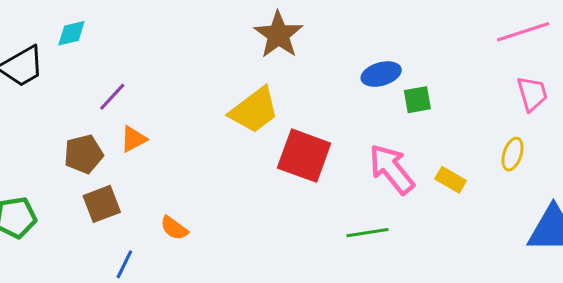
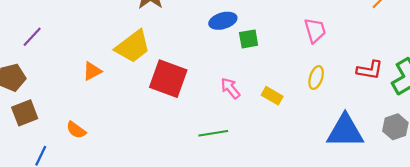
pink trapezoid: (532, 94) -> (315, 30), moved
orange triangle: (133, 139) -> (92, 71), moved
pink arrow: (392, 169) -> (230, 88), size x0.6

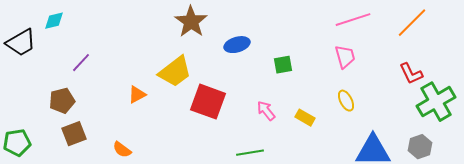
blue ellipse: (223, 21) -> (237, 45), moved
red L-shape: (370, 70) -> (411, 74), moved, turned 55
yellow ellipse: (316, 78) -> (346, 101), turned -45

